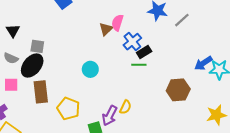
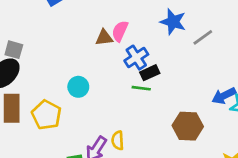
brown triangle: (106, 29) -> (104, 38), turned 32
yellow semicircle: (125, 107) -> (118, 140), turned 144
yellow pentagon: (68, 109) -> (46, 115), moved

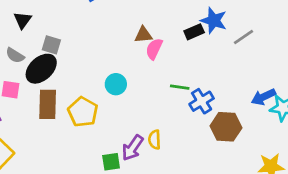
pink semicircle: (120, 31) -> (154, 49), moved
blue cross: (136, 58) -> (202, 101), moved
black rectangle: (150, 73) -> (194, 32), moved

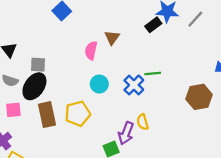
brown triangle: (143, 35) -> (112, 38), turned -35
pink semicircle: (154, 49) -> (91, 51), moved
blue cross: (202, 101) -> (134, 85), moved
yellow pentagon: (83, 112) -> (78, 114), turned -30

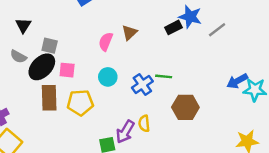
brown hexagon: (199, 97) -> (185, 107), moved
pink square: (13, 110) -> (67, 70), moved

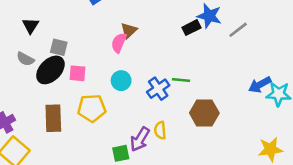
brown triangle: (129, 33) -> (129, 31), moved
brown rectangle: (49, 98) -> (53, 118), moved

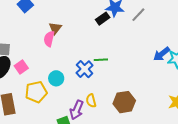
pink square: (77, 73) -> (21, 67), turned -32
cyan circle: (121, 81) -> (56, 78), moved
brown hexagon: (204, 113) -> (124, 102), moved

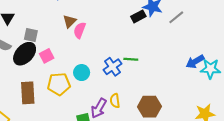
brown triangle: (55, 28) -> (70, 21), moved

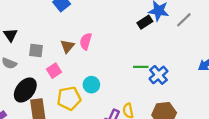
brown triangle: (70, 21) -> (67, 46), moved
black ellipse: (25, 54) -> (25, 90), moved
blue cross: (112, 67) -> (158, 75), moved

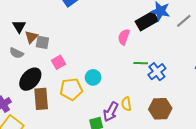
black rectangle: (145, 22) -> (147, 21), size x1.5
pink semicircle: (86, 41) -> (124, 37), moved
brown triangle: (67, 46) -> (31, 37), moved

